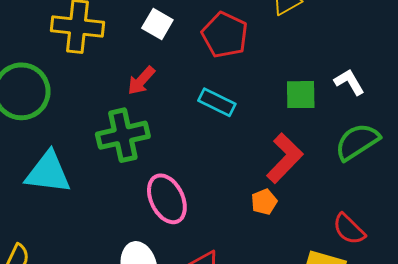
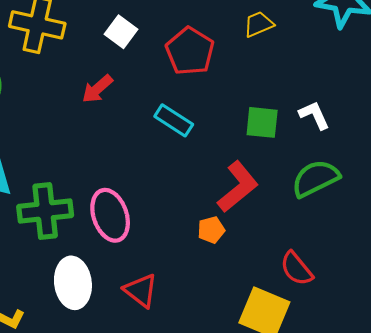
green cross: (123, 135) -> (45, 211), moved

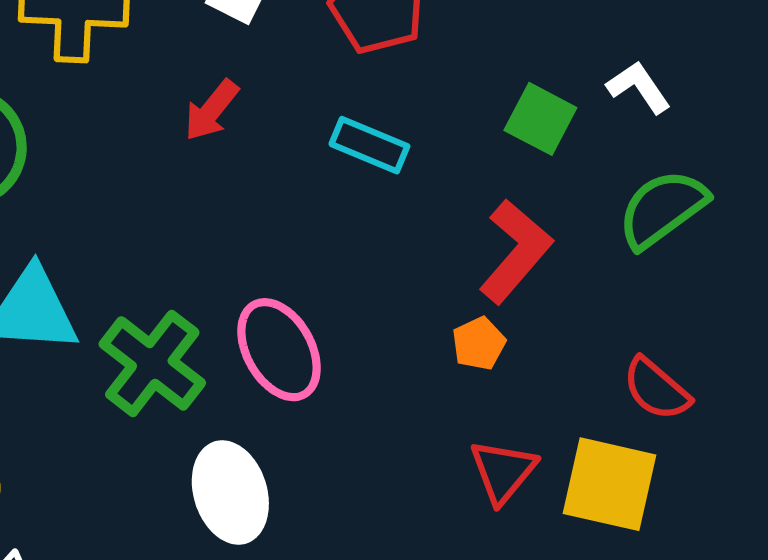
green square: (262, 122) -> (540, 119), turned 32
green cross: (45, 211) -> (152, 363), turned -36
red triangle: (141, 291) -> (503, 471), moved, turned 42

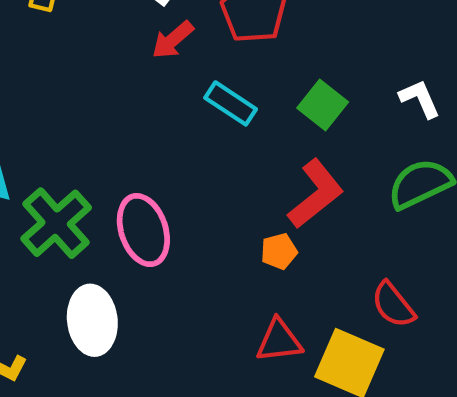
red arrow: (211, 110) -> (173, 40), moved
green square: (540, 119) -> (323, 105), moved
red triangle: (503, 471) -> (279, 341), turned 33

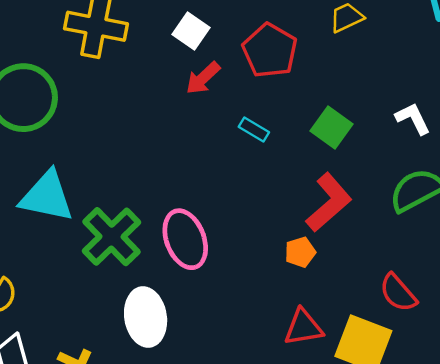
cyan rectangle: (231, 103) -> (254, 130), size x0.7

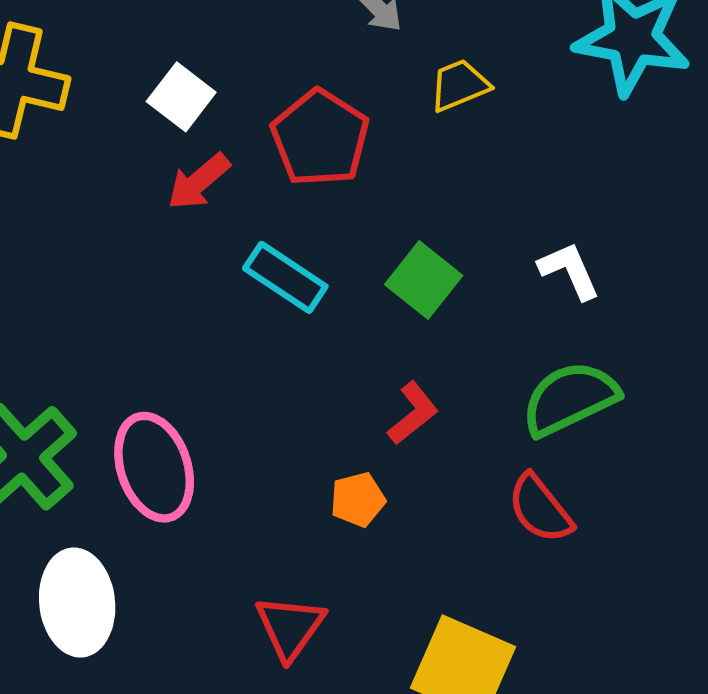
cyan rectangle: (254, 130) -> (285, 277), size x1.5
red L-shape: (329, 202) -> (413, 413), size x0.6
red semicircle: (398, 293) -> (540, 509), moved
red triangle: (303, 327) -> (290, 627), moved, turned -48

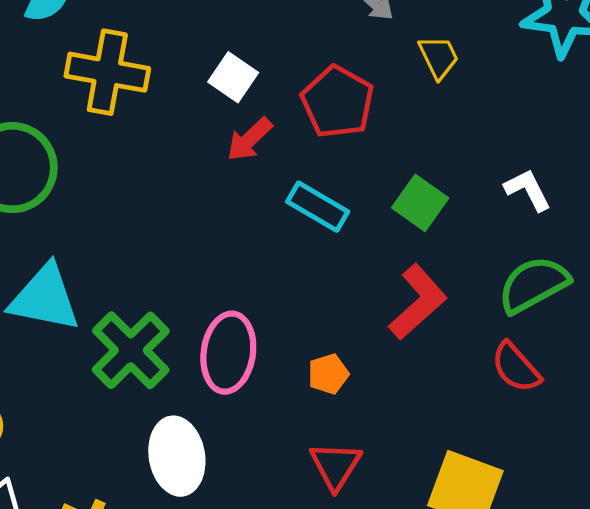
yellow trapezoid: (459, 85) -> (439, 57), turned 90
red L-shape: (413, 413) -> (418, 302), size x1.6
pink ellipse: (154, 467) -> (228, 353), turned 30
orange pentagon: (358, 500) -> (328, 374), moved

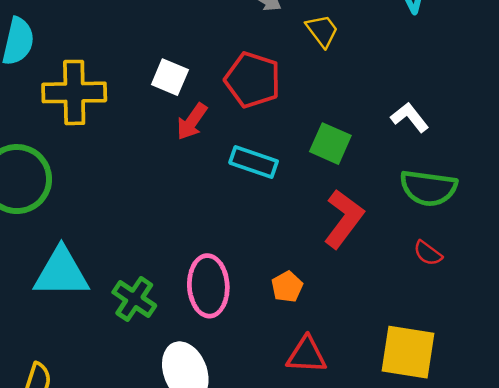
green semicircle: (533, 285) -> (428, 188), turned -132
green cross: (131, 350) -> (134, 299), size x0.7
red semicircle: (516, 367) -> (428, 253), size x0.7
red triangle: (336, 466) -> (307, 355), turned -48

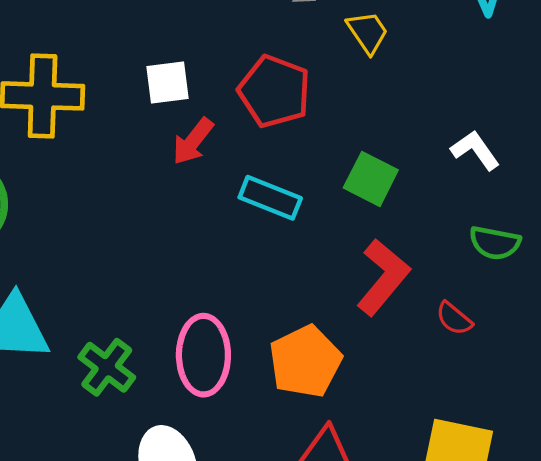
white square: (170, 77) -> (168, 82), turned -33
green semicircle: (428, 188) -> (495, 243), size x0.7
red semicircle: (428, 253) -> (454, 318), moved
orange pentagon: (287, 287) -> (305, 361), size x1.8

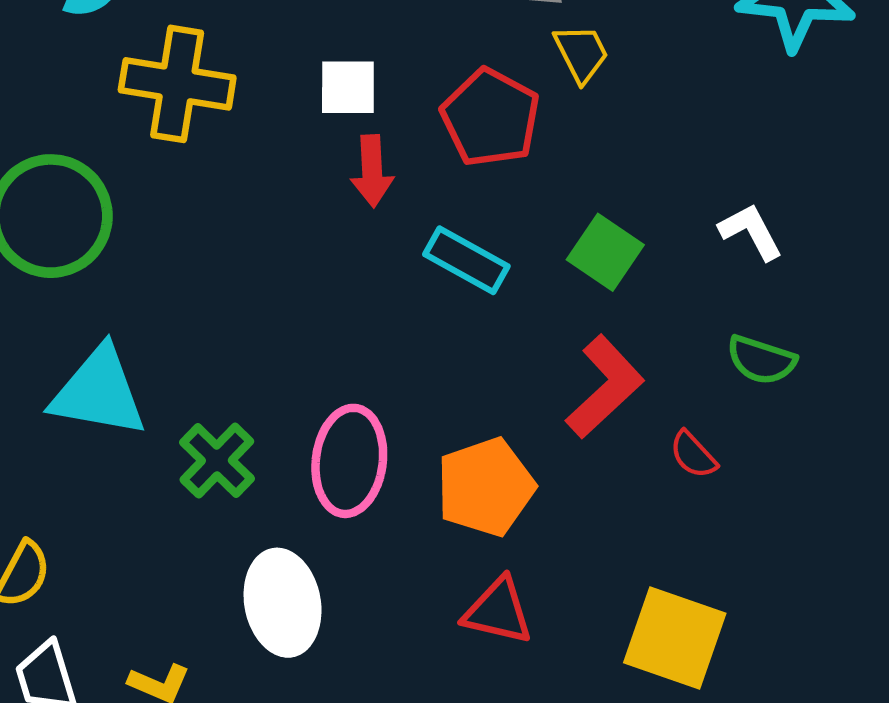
yellow trapezoid: (368, 32) -> (581, 53), moved
red arrow: (193, 141) -> (372, 171), turned -48

